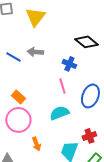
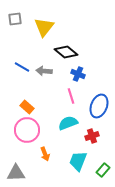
black diamond: (86, 42) -> (66, 52), moved
gray arrow: (35, 52) -> (44, 71), moved
red cross: (89, 136) -> (92, 136), moved

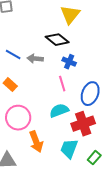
yellow triangle: (44, 27) -> (70, 15), moved
orange rectangle: (27, 107) -> (10, 85), moved
red cross: (92, 136) -> (83, 124), size x1.6
orange arrow: (45, 154) -> (36, 142), size x1.5

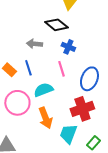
blue line: (13, 55) -> (28, 68), moved, turned 42
cyan semicircle: (59, 111) -> (43, 90), moved
orange arrow: (36, 142) -> (45, 118), moved

